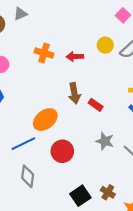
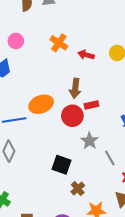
red rectangle: (96, 105) -> (91, 105), turned -64
red circle: (62, 151) -> (72, 116), moved
black square: (80, 196) -> (61, 165), moved, turned 36

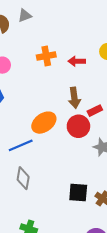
orange cross: (59, 43) -> (46, 56), turned -30
black square: (61, 165) -> (78, 193), moved

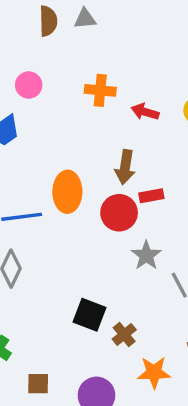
orange ellipse: (44, 123) -> (67, 192), turned -70

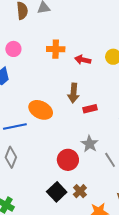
orange ellipse: (67, 192) -> (41, 110), turned -60
red circle: (119, 213) -> (68, 160), moved
black square: (90, 315) -> (57, 192), moved, turned 30

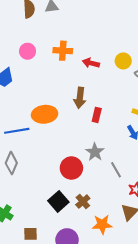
pink circle: (13, 49) -> (28, 51), moved
red rectangle: (90, 109) -> (97, 115), turned -64
orange ellipse: (41, 110) -> (45, 114), turned -35

